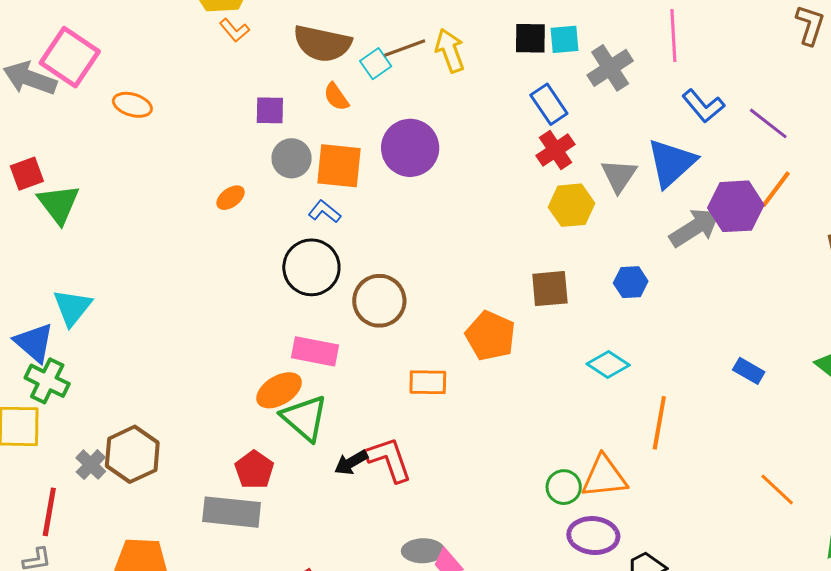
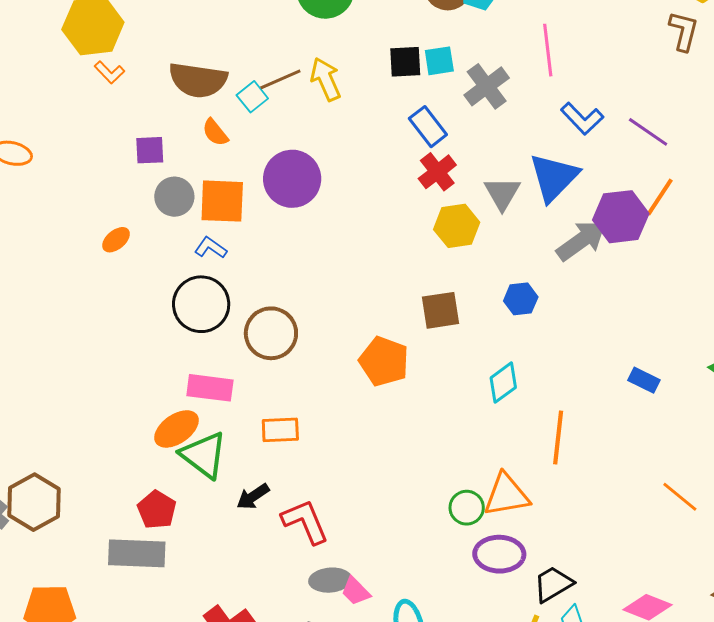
cyan diamond: (608, 364) -> (503, 383), turned -66
orange rectangle: (428, 382) -> (280, 430), moved
red L-shape: (389, 459) -> (305, 522), moved

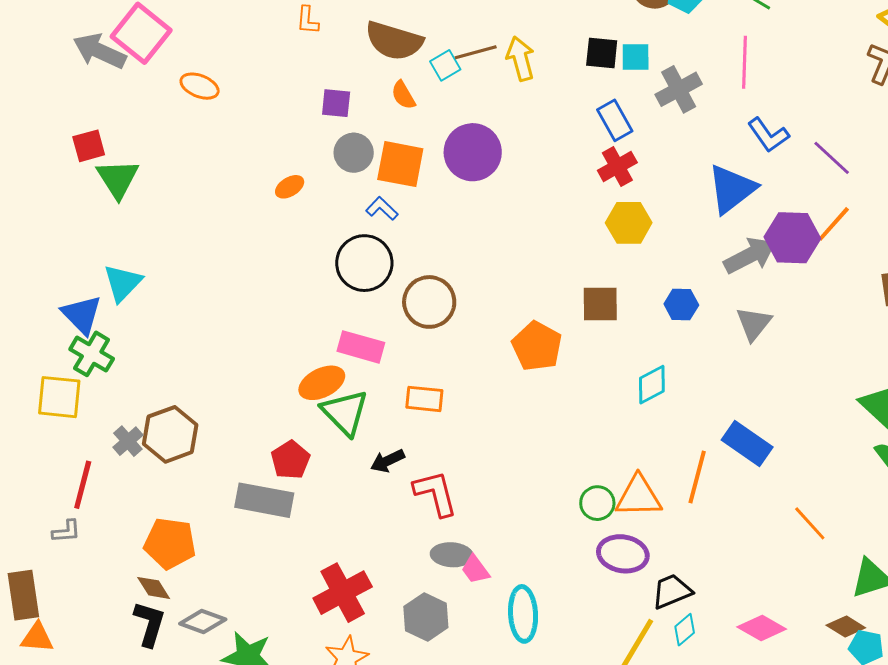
orange L-shape: (109, 72) -> (308, 20), turned 40
gray triangle: (502, 193) -> (754, 324), moved
blue rectangle: (644, 380) -> (747, 443), moved, size x1.6
orange line: (558, 437) -> (697, 477), moved

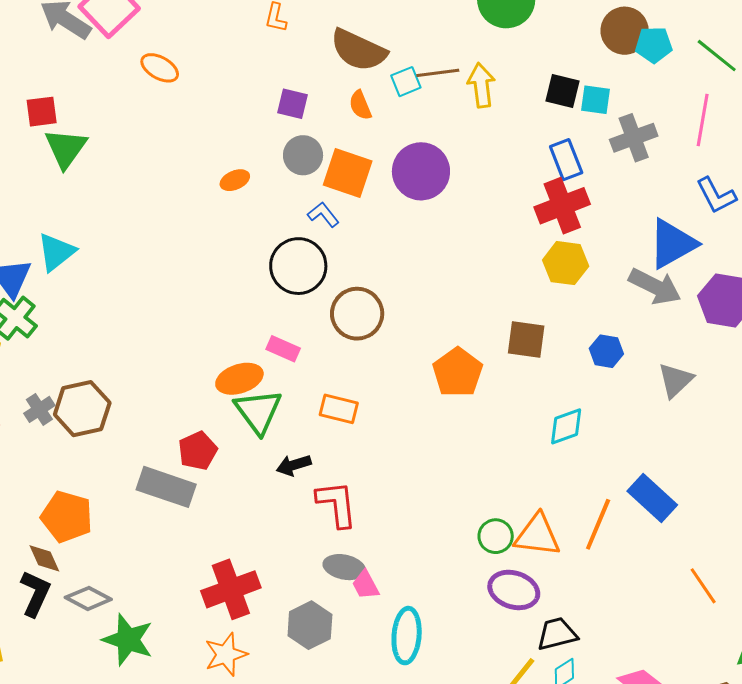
red cross: (617, 167) -> (562, 206), size x1.4
gray arrow: (750, 255) -> (655, 286), moved, turned 46
pink rectangle: (361, 347) -> (283, 349), size x0.7

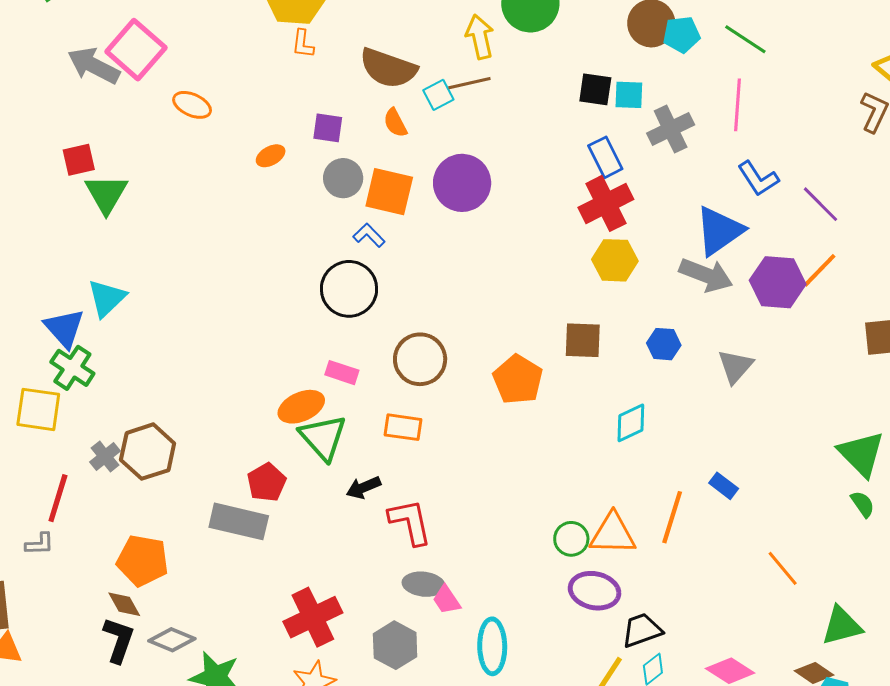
yellow arrow: (481, 85) -> (480, 37), moved
orange ellipse: (235, 180) -> (271, 156), moved
brown circle: (357, 314) -> (420, 359), moved
blue rectangle: (652, 498) -> (724, 486), size x0.6

